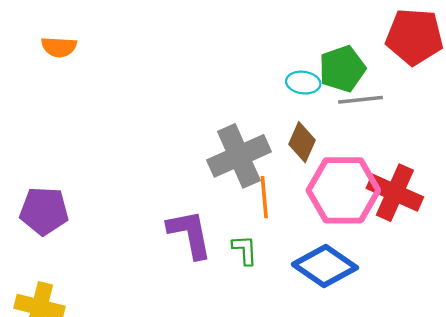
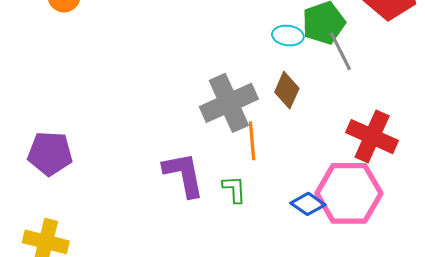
gray line: (361, 100) -> (340, 51), turned 69
pink hexagon: (343, 190) -> (349, 193), moved
blue diamond: (325, 266) -> (308, 204), size x0.6

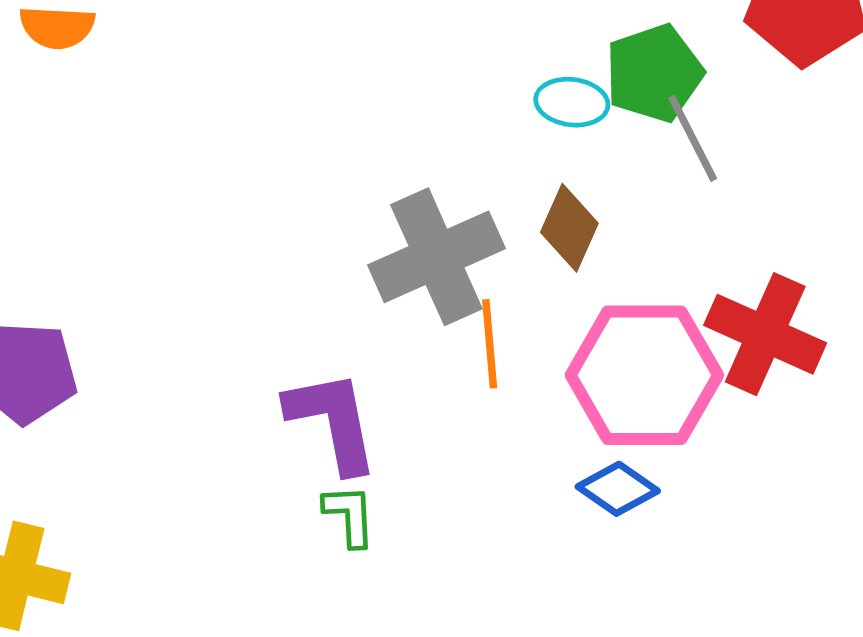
green L-shape: (234, 189) -> (349, 515), moved
pink hexagon: (349, 193) -> (644, 375), moved

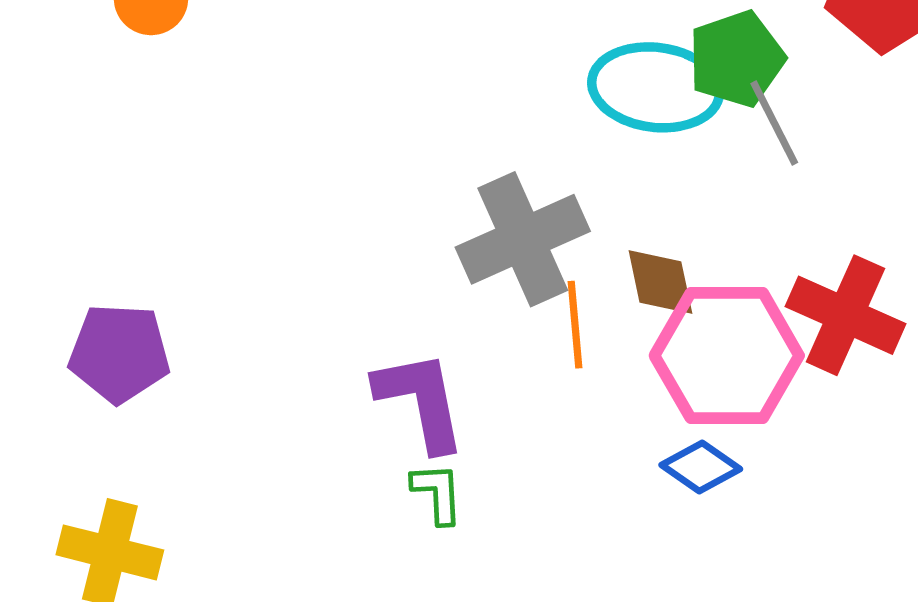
cyan ellipse: (572, 102) -> (656, 87), size x1.8
brown diamond: (569, 228) -> (660, 282), moved, turned -36

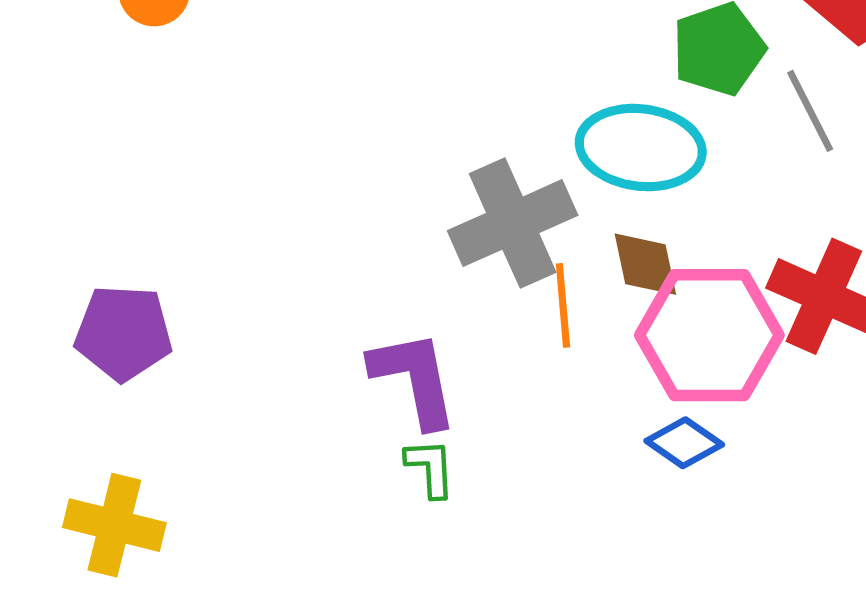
cyan ellipse: (656, 87) -> (641, 148), moved
gray line: (774, 123) -> (810, 111), moved

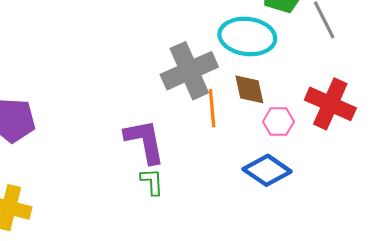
pink hexagon: (709, 335) -> (278, 122), size x0.5
blue diamond: (684, 443) -> (267, 170), size x1.4

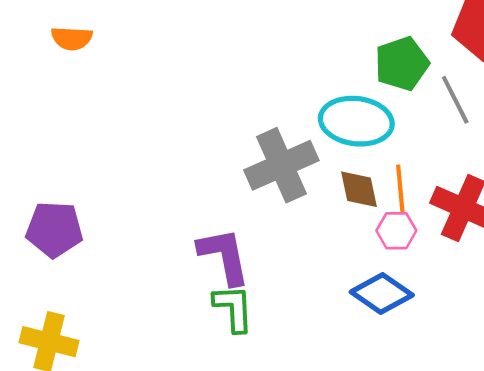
orange line: (212, 108) -> (400, 189), moved
green L-shape: (152, 182) -> (233, 308), size x1.4

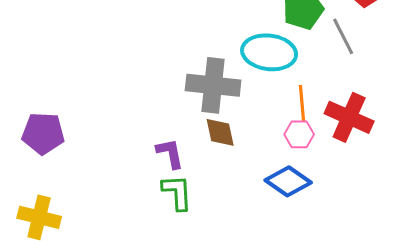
gray cross: (281, 165) -> (213, 85), turned 30
brown diamond: (359, 189) -> (220, 132), moved
purple L-shape: (224, 256) -> (170, 153), size x0.7

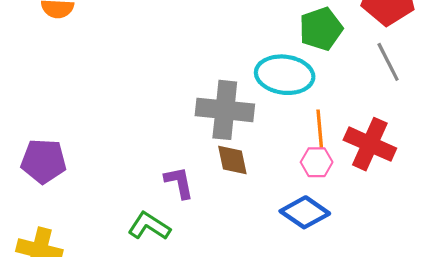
gray line: (343, 36) -> (388, 62), moved
green L-shape: (177, 192) -> (149, 226), moved, turned -54

